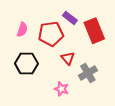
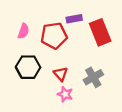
purple rectangle: (70, 18) -> (74, 19), turned -48
red triangle: (68, 58) -> (61, 74), moved

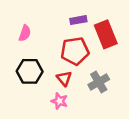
red pentagon: (54, 36) -> (75, 51), moved
pink star: (65, 94) -> (59, 101), moved

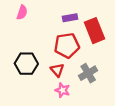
pink semicircle: (25, 33) -> (22, 12), moved
pink star: (59, 101) -> (63, 90), moved

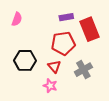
pink semicircle: (22, 12) -> (17, 19), moved
pink star: (63, 90) -> (50, 86), moved

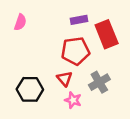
black hexagon: (25, 60) -> (30, 89), moved
pink star: (50, 86) -> (73, 100), moved

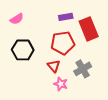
pink semicircle: (20, 22) -> (17, 19), turned 40
black hexagon: (30, 89) -> (23, 50), moved

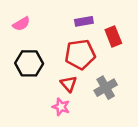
red rectangle: (89, 29) -> (113, 37), size x0.7
pink star: (61, 84) -> (61, 107), moved

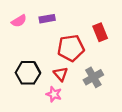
purple rectangle: (84, 21) -> (47, 19), moved
black hexagon: (29, 63) -> (28, 73), moved

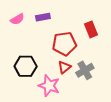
red triangle: (61, 74) -> (64, 67), moved, turned 32
pink star: (54, 94) -> (49, 86), size x1.5

